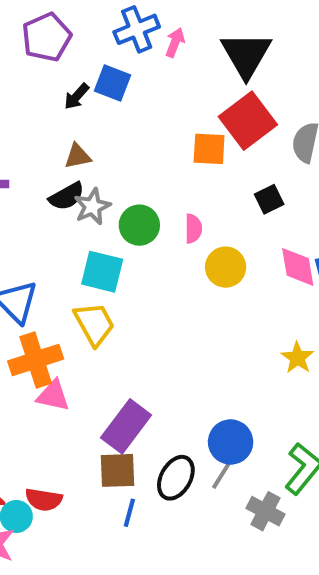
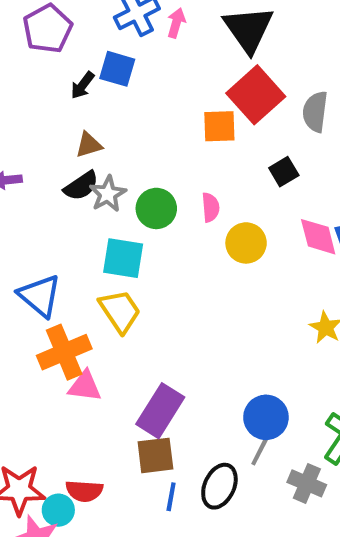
black ellipse: (176, 478) -> (219, 486), moved

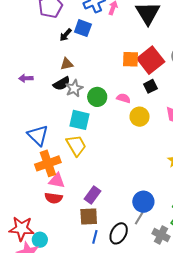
red square: (256, 95) -> (151, 60), moved
black square: (284, 172) -> (150, 86), moved
pink semicircle: (211, 207) -> (123, 98), turned -72
purple rectangle: (160, 411) -> (92, 195), size x0.7
red semicircle: (84, 491) -> (54, 198), moved

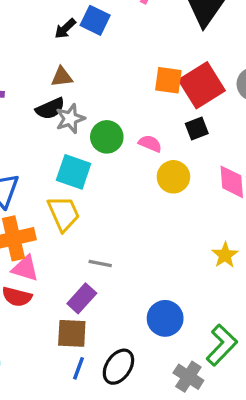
gray line: (139, 218) -> (100, 263), moved, turned 64

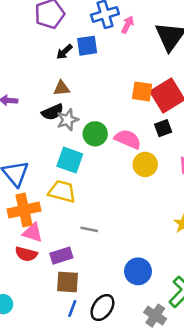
blue square: (95, 20) -> (87, 46), turned -35
pink semicircle: (150, 144) -> (128, 139), size x1.5
yellow trapezoid: (64, 213) -> (62, 191), turned -52
purple rectangle: (82, 298) -> (61, 256), moved, turned 30

